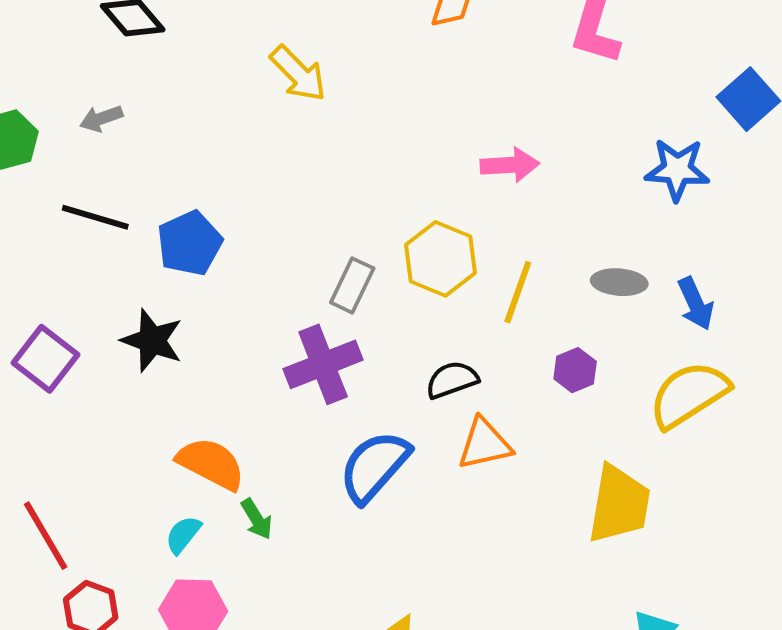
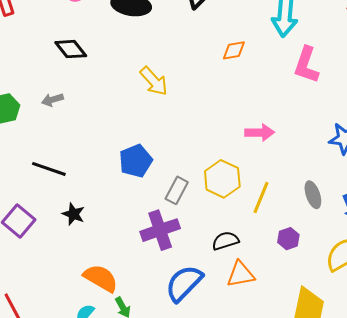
black line: (95, 217) -> (49, 169), moved
blue pentagon: (190, 243) -> (136, 161), moved
gray ellipse: (619, 282) -> (313, 195), turned 64
black star: (152, 341) -> (73, 214), size x0.7

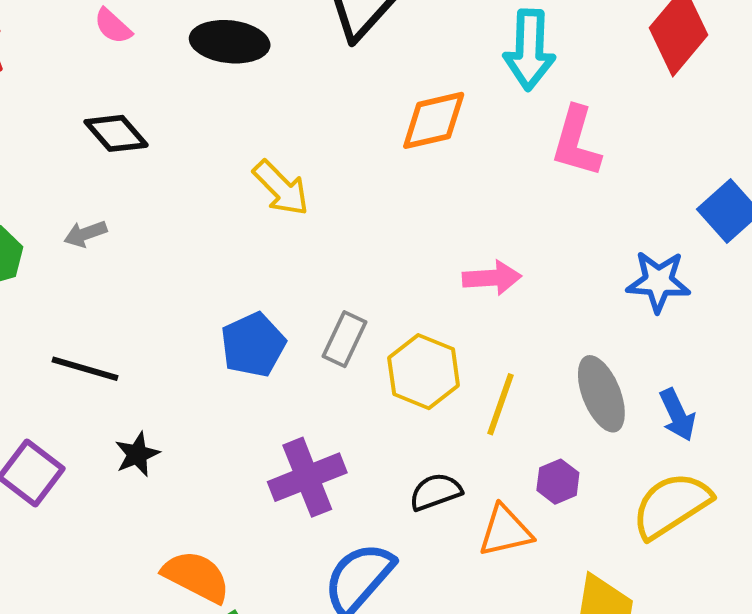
orange diamond: (234, 50) -> (434, 120), size x1.5
gray rectangle: (177, 190) -> (345, 339), moved
gray ellipse: (313, 195) -> (601, 394), size x1.4
black star: (73, 214) -> (137, 454), turned 30
orange triangle: (241, 274) -> (505, 531), moved

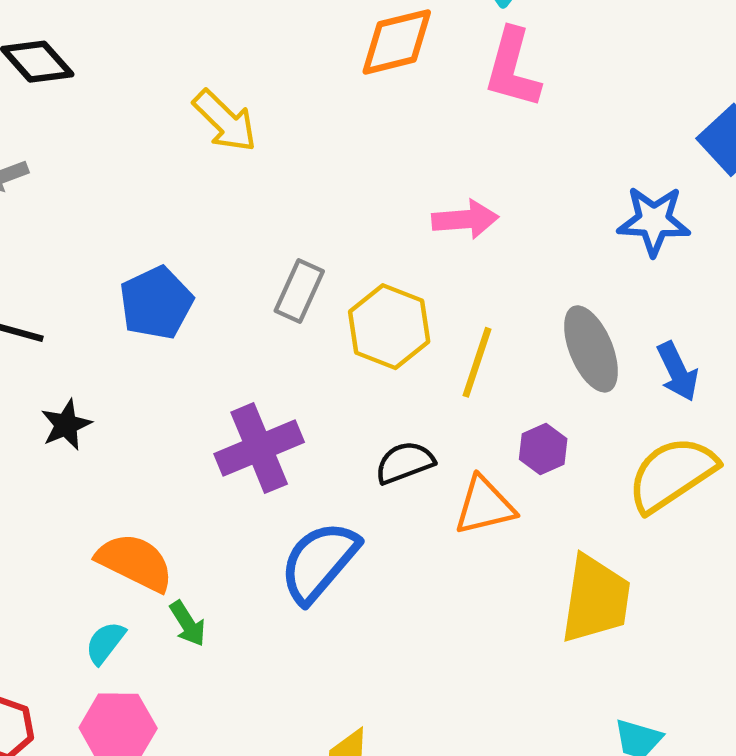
pink L-shape: (576, 142) -> (512, 68), moved
blue pentagon: (253, 345) -> (156, 303), moved

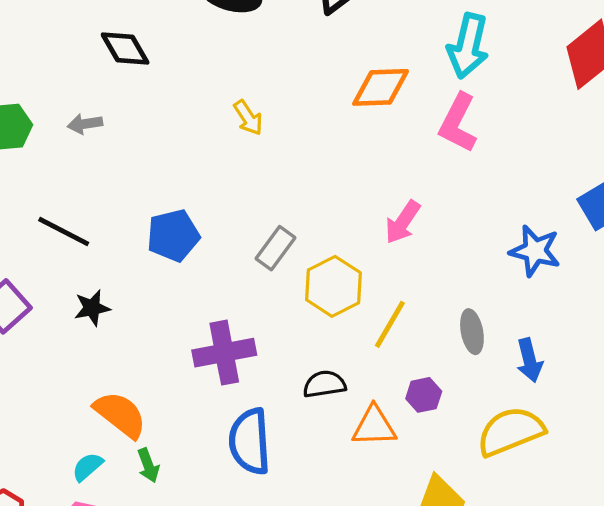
yellow arrow: (225, 121) -> (248, 118), size x0.7
pink arrow: (465, 219) -> (403, 222), turned 117
gray ellipse: (591, 349) -> (472, 332), size x0.7
blue semicircle: (319, 562) -> (250, 441), turned -56

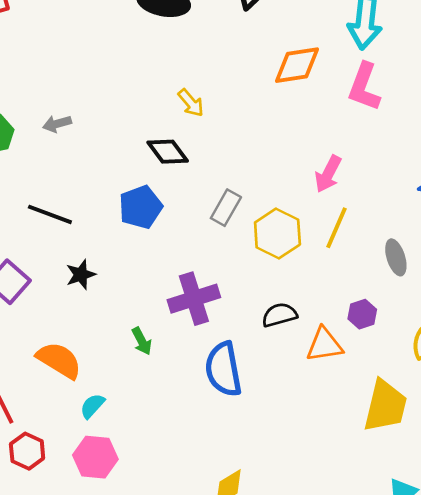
black diamond: (125, 49) -> (168, 152), moved
yellow line: (390, 324) -> (336, 228), moved
orange semicircle: (120, 415) -> (59, 360), moved
green arrow: (148, 465) -> (142, 341), moved

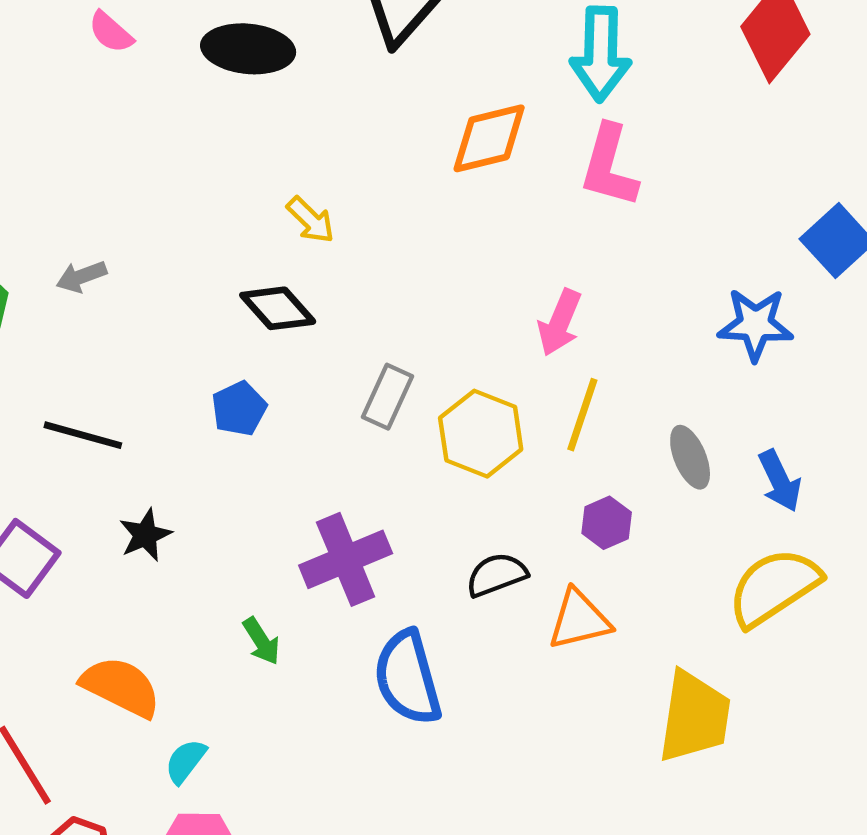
blue pentagon: (141, 207) -> (239, 409), size x0.7
purple hexagon: (362, 314) -> (607, 523), moved

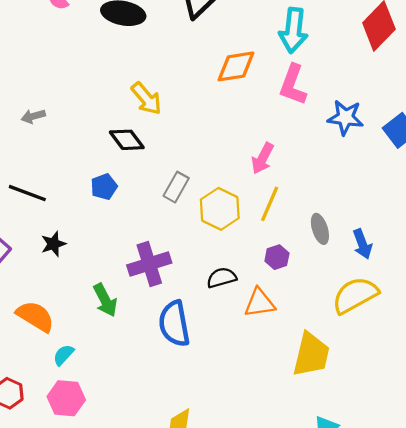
yellow arrow: (311, 220) -> (146, 98), size x1.4
blue star: (755, 324) -> (345, 118), moved
green arrow: (261, 641) -> (105, 300), size x1.4

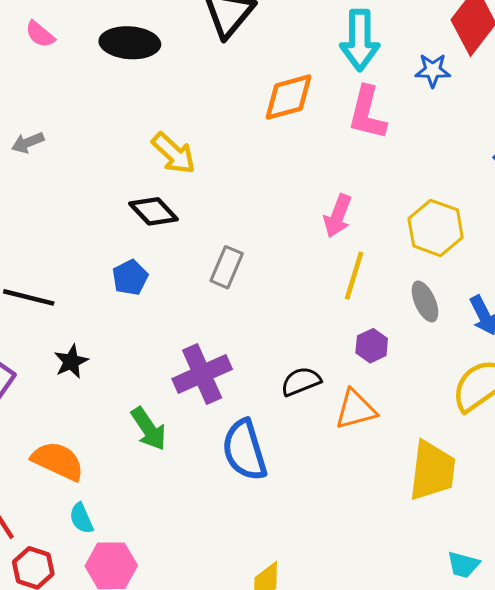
gray arrow: (33, 116) -> (28, 143), moved
blue star: (345, 118) -> (433, 70), moved, size x0.7
yellow hexagon: (220, 209) -> (436, 228), moved
cyan semicircle: (63, 355) -> (81, 518), moved, turned -60

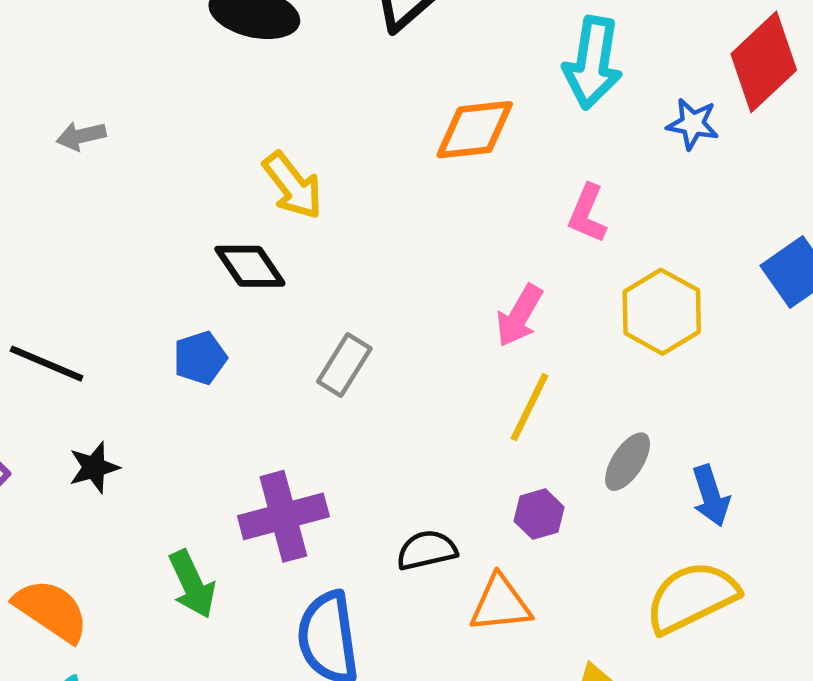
pink L-shape: (367, 113) -> (587, 214), moved, size x0.7
yellow hexagon: (436, 228) -> (662, 312), moved
gray ellipse: (425, 302) -> (628, 462), turned 48

